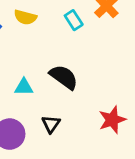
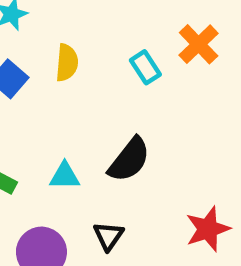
yellow semicircle: (25, 17) -> (67, 63), turned -100
black semicircle: (64, 77) -> (129, 160), turned 92

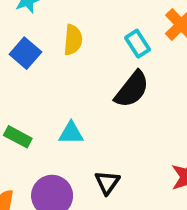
black semicircle: (129, 160) -> (132, 89), moved

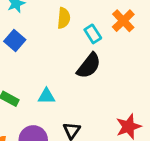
yellow semicircle: (73, 40) -> (64, 18), moved

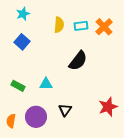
cyan rectangle: (93, 34) -> (81, 26), moved, turned -64

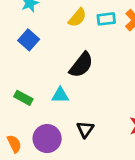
yellow semicircle: (59, 25) -> (77, 18), turned 35
black semicircle: (78, 61) -> (81, 65), moved
orange semicircle: (11, 121) -> (14, 144), turned 144

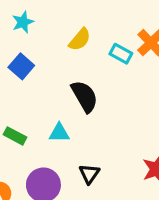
cyan rectangle: (106, 19) -> (121, 54), moved, turned 36
black semicircle: (81, 65) -> (85, 96), turned -68

